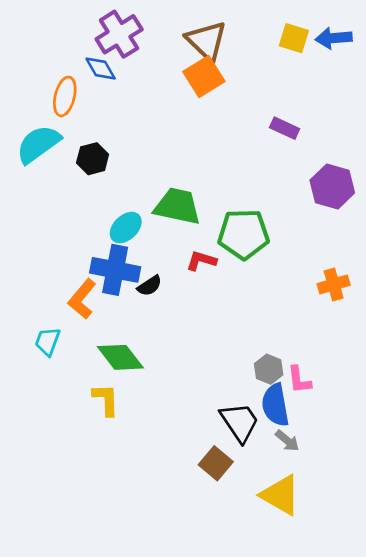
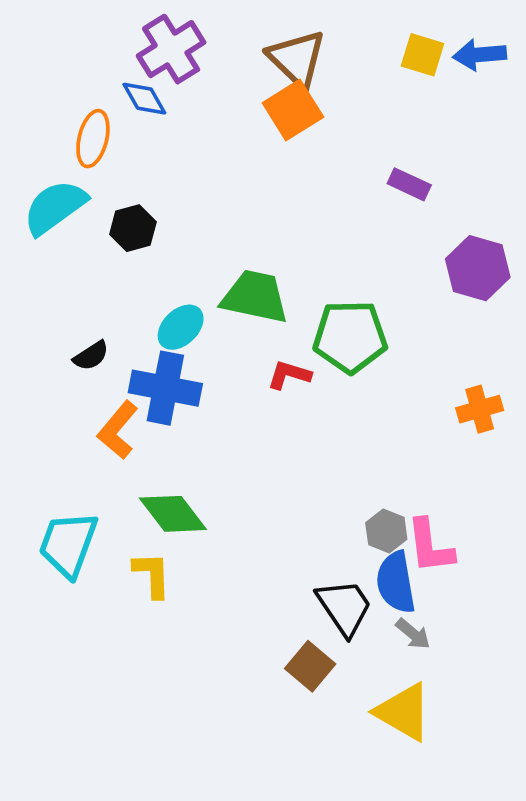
black semicircle: (150, 286) -> (91, 356), moved
cyan trapezoid: (48, 341) -> (68, 544), moved, size x1.6
pink L-shape: (299, 380) -> (430, 546), size x1.4

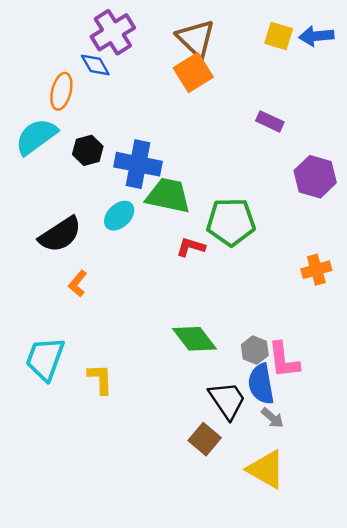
black semicircle: (91, 356) -> (60, 234), size x1.8
blue cross: (165, 388) -> (138, 164), moved
orange L-shape: (118, 430) -> (78, 283), size x0.7
green diamond: (173, 514) -> (195, 339), moved

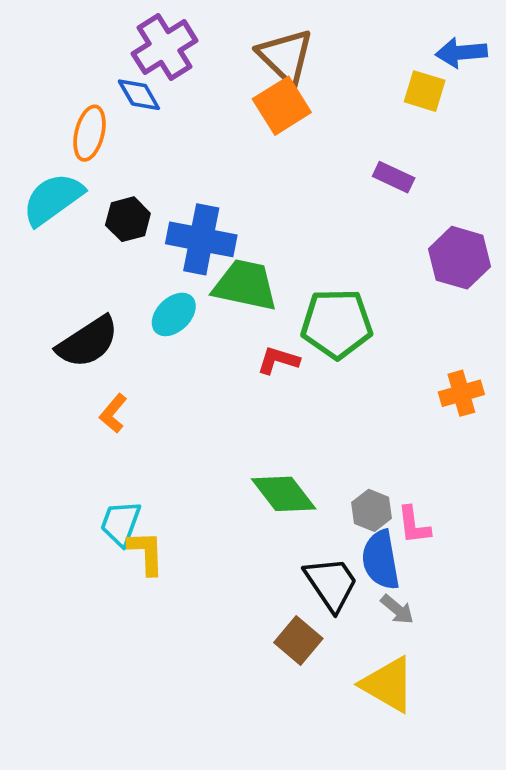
yellow square: (279, 36) -> (425, 91), moved
cyan trapezoid: (45, 359) -> (121, 523), moved, size x0.7
pink L-shape: (284, 360) -> (414, 525), size x0.7

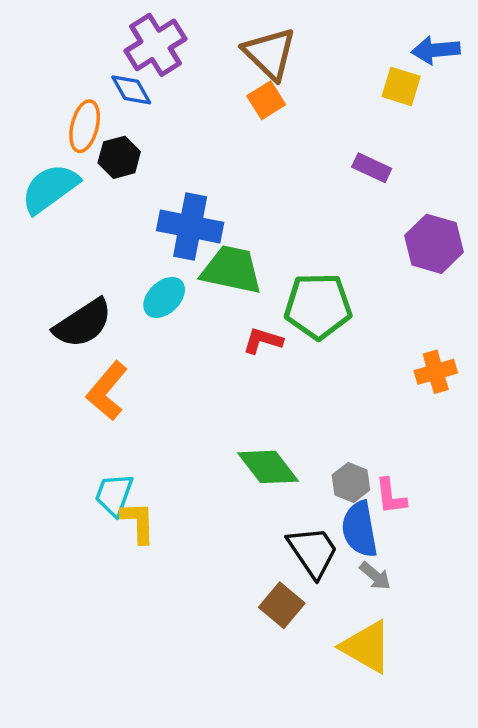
orange square: (282, 106) -> (266, 100), size x0.7
black hexagon: (128, 219) -> (119, 157), moved
orange L-shape: (113, 413) -> (107, 391), size x1.6

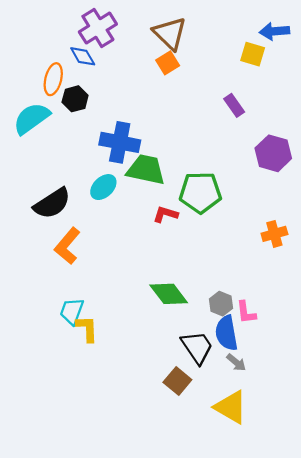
purple rectangle: (372, 168) -> (234, 105), turned 30

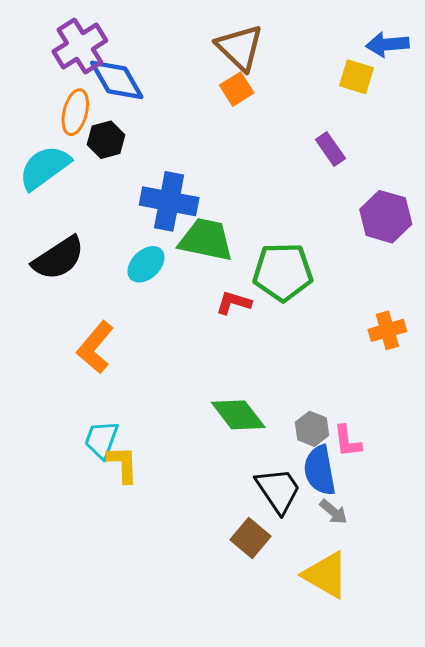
purple cross: (98, 28) -> (80, 46), moved
blue diamond: (83, 56) -> (117, 80), size x1.5
black semicircle: (52, 203) -> (58, 258), moved

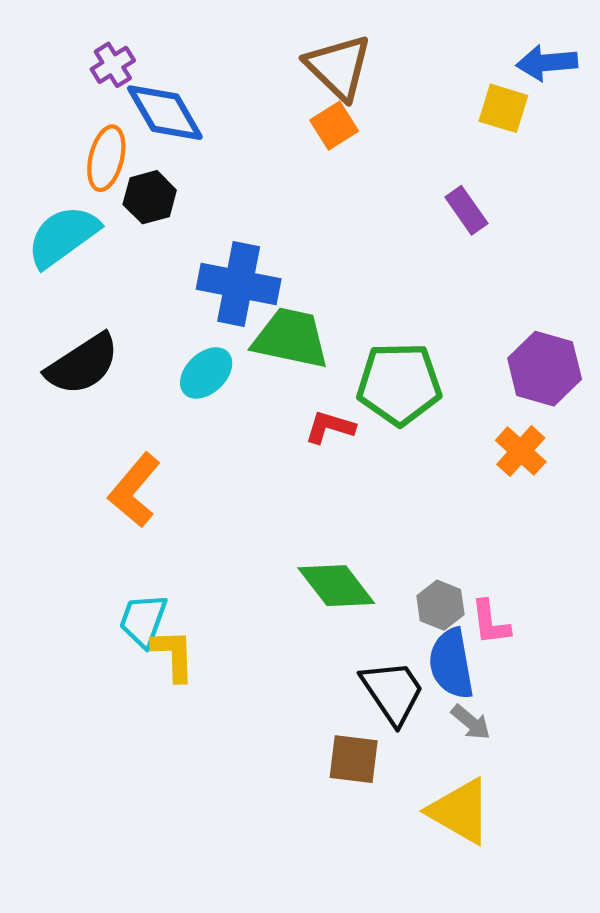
purple cross: (80, 46) -> (113, 65), size x0.6
purple hexagon: (386, 217) -> (545, 369), moved
orange cross: (387, 330) -> (521, 451), moved, turned -32
brown square: (251, 538) -> (354, 759), turned -33

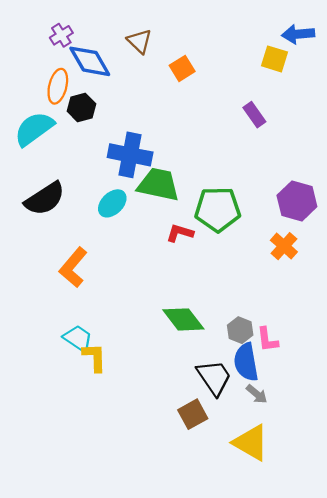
brown triangle: (338, 67) -> (139, 41), moved, size x0.7
cyan trapezoid: (143, 620) -> (78, 338), turned 104
brown square: (354, 759) -> (193, 414), turned -36

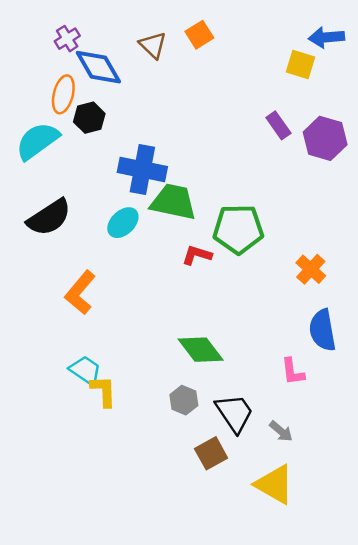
orange square: (182, 68) -> (199, 35), moved
purple hexagon: (297, 201) -> (325, 138), moved
gray hexagon: (240, 330) -> (184, 400), moved
blue semicircle: (246, 362) -> (322, 330), moved

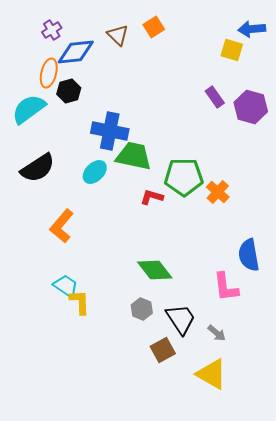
blue diamond: (98, 67) -> (76, 52), turned -66
orange cross: (311, 269) -> (218, 192), moved
pink L-shape: (293, 372) -> (226, 287), size x1.4

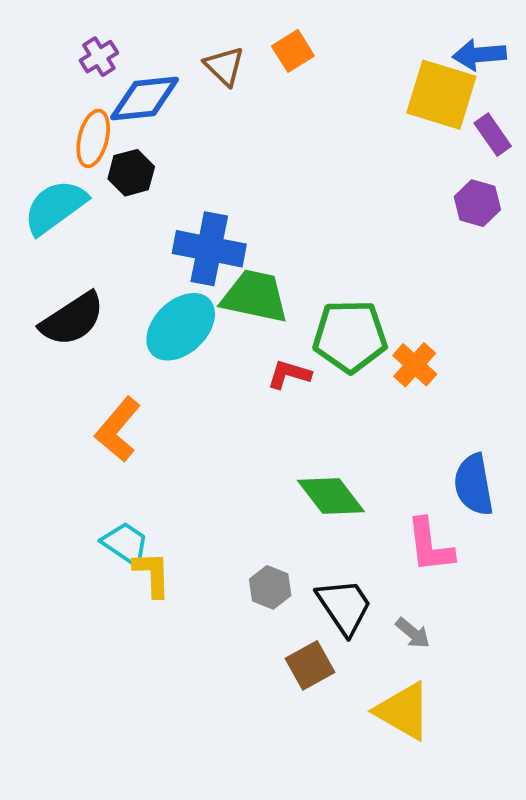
yellow square: (232, 50) -> (441, 95), size x1.6
purple rectangle: (215, 97) -> (493, 135), moved
purple hexagon: (251, 107) -> (477, 203), size x0.7
cyan ellipse: (95, 172) -> (181, 327), size x1.5
green diamond: (155, 270) -> (331, 496), moved

